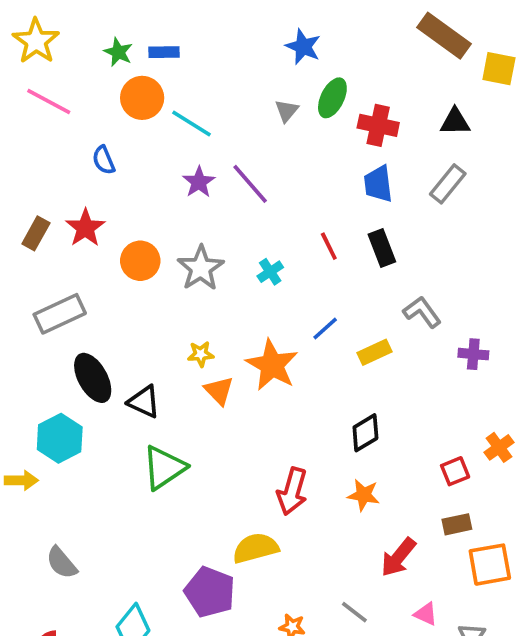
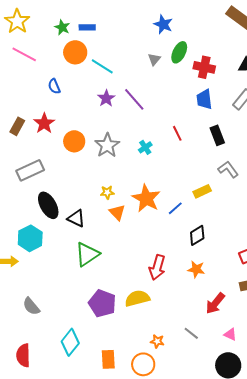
black rectangle: (382, 248) -> (217, 135), moved
blue line: (325, 328) -> (175, 208), moved
purple pentagon: (210, 592) -> (102, 303), moved

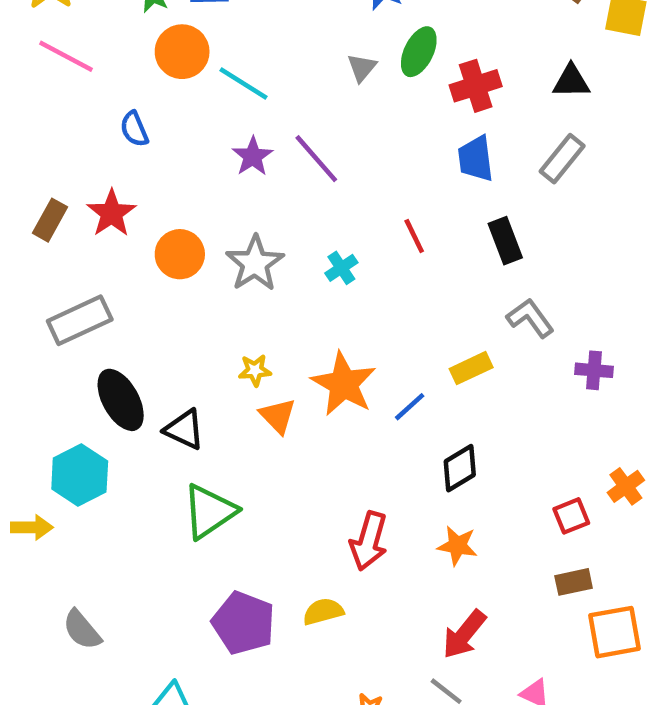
red cross: (204, 67) -> (476, 86), turned -30
yellow semicircle: (137, 298) -> (323, 612), size x0.7
red arrow: (215, 303) -> (464, 634), moved

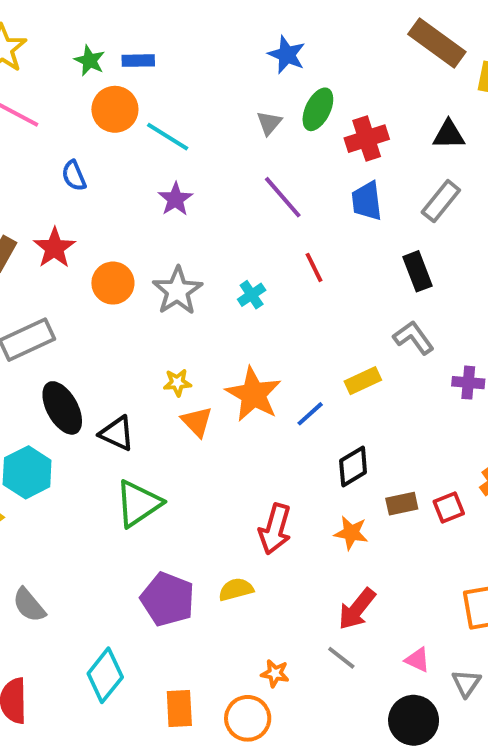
purple line: (316, 159) -> (283, 197), moved
black rectangle: (505, 241) -> (417, 271), moved
brown rectangle: (574, 582) -> (402, 504), moved

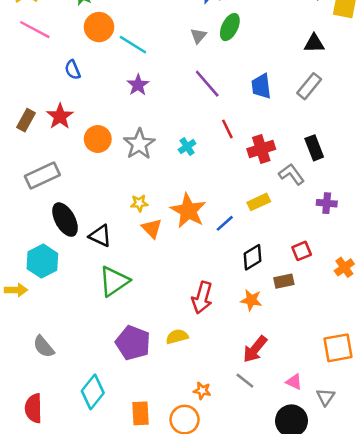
red cross: (367, 139) -> (261, 149), moved
black rectangle: (417, 271) -> (314, 148), moved
red square: (449, 507) -> (302, 251), moved

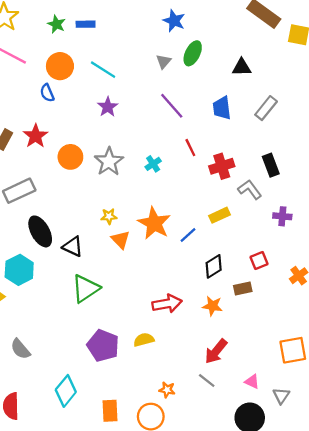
orange circle: (99, 27) -> (60, 66), moved
black triangle: (314, 43) -> (242, 67), moved
red arrow: (202, 298) -> (167, 304), turned -116

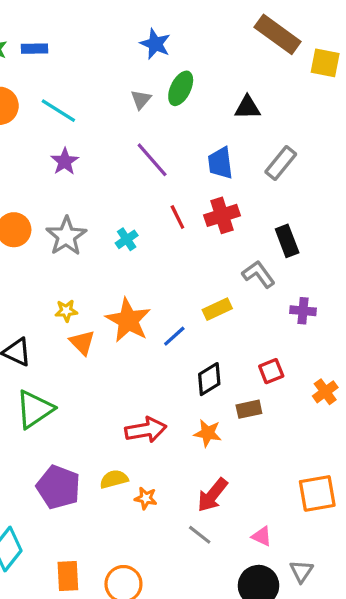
red cross: (222, 166) -> (222, 215), moved
orange star: (167, 390) -> (146, 498), moved
gray triangle: (281, 396) -> (301, 571), moved

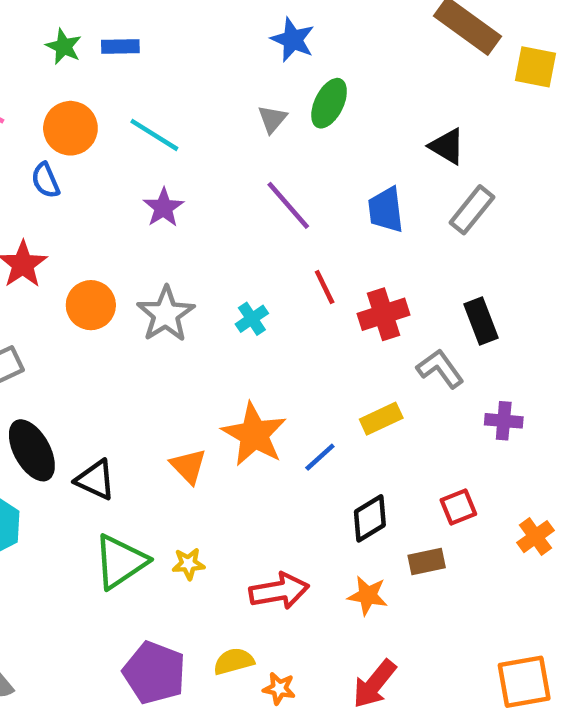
black triangle: (247, 107) -> (447, 146), moved, turned 32
red cross: (222, 215) -> (384, 314), moved
yellow star: (66, 311) -> (188, 564), moved

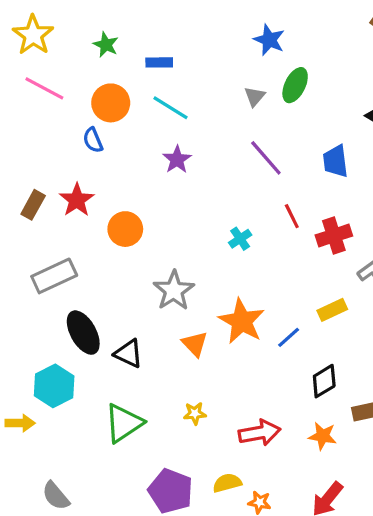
blue rectangle: (120, 47) -> (159, 62), moved
gray star: (166, 314) -> (174, 290), moved
green triangle: (120, 561) -> (124, 423), moved

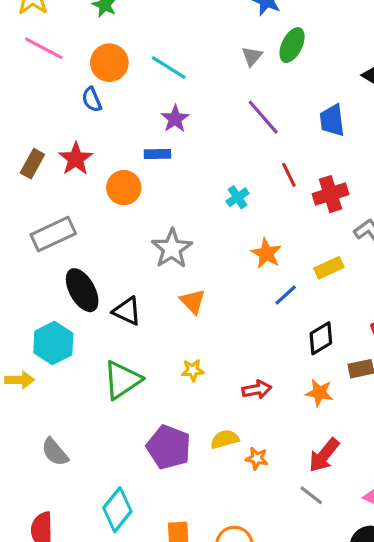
blue rectangle: (159, 62) -> (157, 154), moved
orange star: (242, 321) -> (266, 253), moved, size x0.7
red arrow: (259, 433) -> (257, 390), size x0.7

